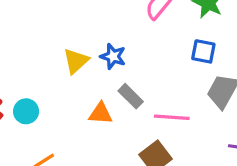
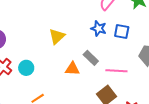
blue square: (203, 51) -> (122, 31), moved
blue star: (113, 56) -> (99, 29), moved

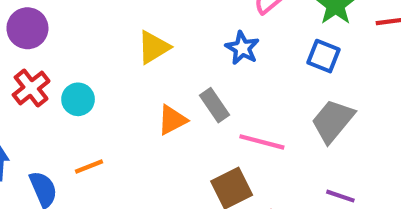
blue square: (122, 31) -> (324, 56), moved
orange triangle: (72, 69) -> (172, 120), turned -42

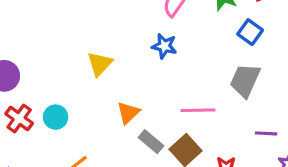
blue square: (324, 56) -> (250, 32), moved, turned 30
gray rectangle: (215, 105) -> (151, 142), moved

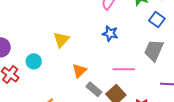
blue star: (164, 46) -> (110, 34), moved
cyan circle: (56, 117) -> (34, 61), moved

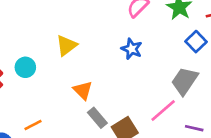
pink line: (124, 69) -> (163, 111), moved, turned -50
orange triangle: (79, 71) -> (83, 90), turned -42

